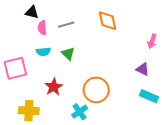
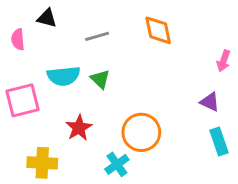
pink semicircle: (42, 28) -> (18, 39), moved
cyan semicircle: (43, 52) -> (64, 76), size x1.5
cyan rectangle: (149, 96) -> (219, 142), turned 48

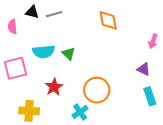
gray line: (97, 36) -> (54, 14), moved

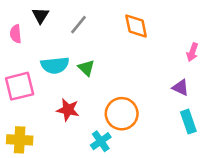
black triangle: (32, 12) -> (40, 16), turned 48
gray line: (54, 14) -> (78, 25), moved, turned -35
red star: (54, 87) -> (68, 110), turned -30
yellow cross: (29, 111) -> (20, 140), moved

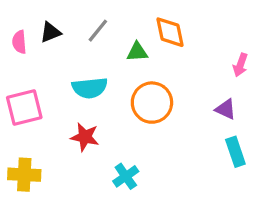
black triangle: (40, 16) -> (50, 32), moved, turned 36
cyan semicircle: (55, 65) -> (90, 88), moved
green triangle: (86, 68) -> (137, 52), moved, turned -48
orange circle: (122, 114) -> (152, 103), moved

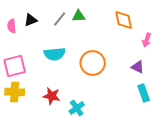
orange diamond: (170, 32) -> (124, 20), moved
green triangle: (137, 52) -> (79, 16), moved
red star: (85, 137) -> (52, 96), moved
yellow cross: (24, 175) -> (15, 92), moved

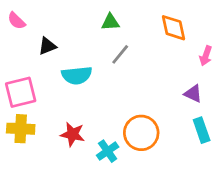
gray line: (60, 19) -> (120, 54), moved
black triangle: (31, 20) -> (47, 46), moved
pink semicircle: (12, 26) -> (16, 21), moved, turned -40
orange circle: (93, 63) -> (141, 133), moved

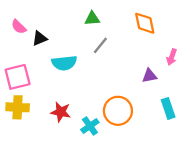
pink semicircle: (16, 21) -> (19, 27), moved
pink arrow: (206, 56) -> (172, 57), moved
purple triangle: (193, 94) -> (149, 76), moved, turned -35

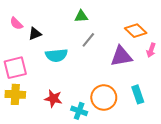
orange diamond: (145, 23) -> (136, 31), moved, turned -35
purple triangle: (149, 76) -> (121, 56), moved, size x1.6
cyan rectangle: (168, 108) -> (138, 94), moved
cyan cross: (90, 126) -> (79, 111), turned -35

